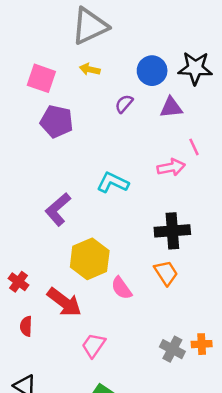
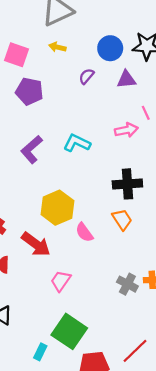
purple L-shape: (58, 209) -> (32, 149), moved

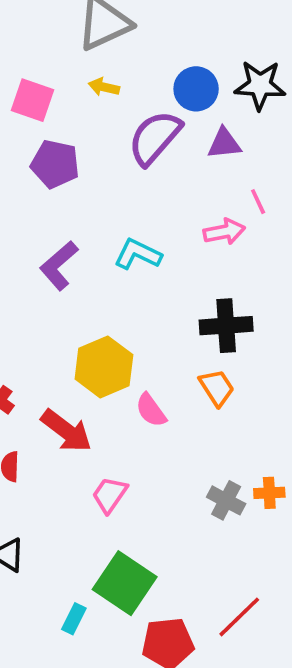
purple semicircle: (86, 76) -> (155, 138), size x2.0

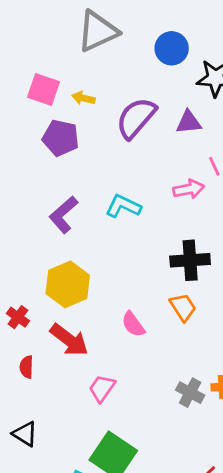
yellow arrow: (104, 87) -> (83, 98), moved
blue circle: (196, 89) -> (172, 48), moved
yellow hexagon: (104, 367) -> (68, 284), moved

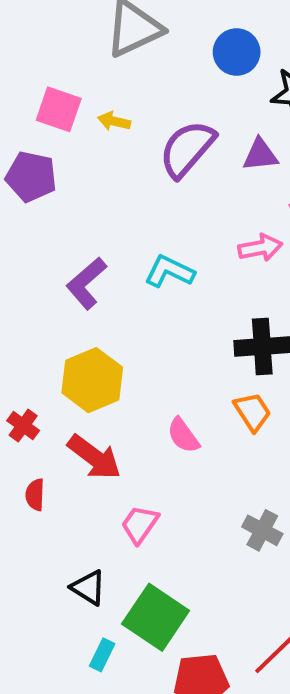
purple pentagon: (61, 138) -> (31, 177), moved
black triangle: (25, 434) -> (88, 588), moved

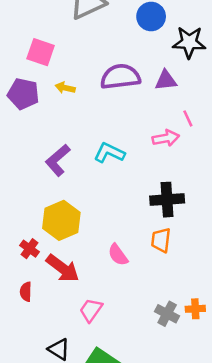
yellow arrow: (114, 121) -> (65, 88), moved
purple semicircle: (187, 149) -> (120, 77), turned 42
orange trapezoid: (252, 412) -> (161, 240), turned -140
red cross: (23, 426) -> (29, 249), moved

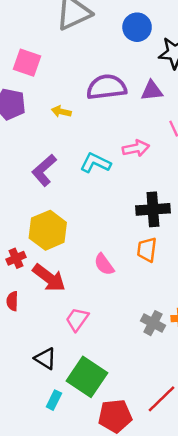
yellow arrow: (65, 88) -> (61, 112), moved
pink arrow: (166, 138) -> (136, 148), moved
red cross: (29, 249) -> (16, 258), turned 30

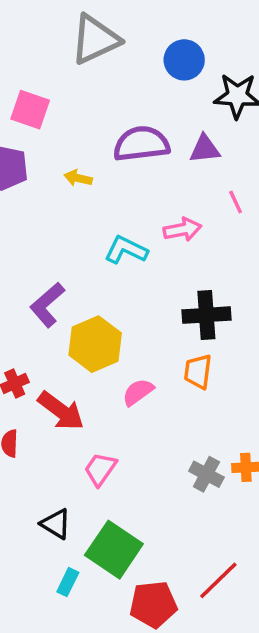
purple L-shape: (44, 170) -> (47, 305), moved
yellow hexagon: (48, 230) -> (95, 344), moved
pink semicircle: (104, 264) -> (138, 392), turned 90

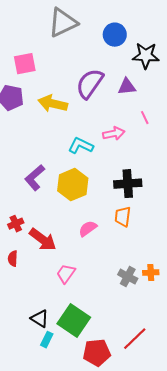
pink square: (30, 110) -> (25, 64), turned -30
purple semicircle: (141, 144) -> (90, 84), turned -48
yellow arrow: (78, 178) -> (53, 104), size x1.8
yellow hexagon: (95, 344) -> (73, 185), moved
black triangle: (56, 524) -> (40, 319), moved

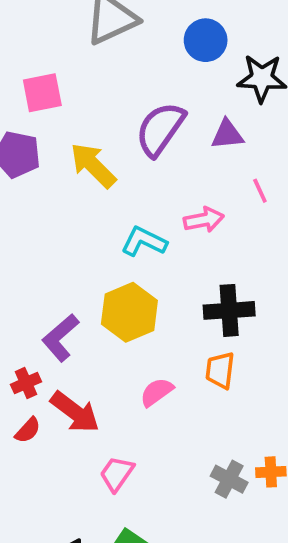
yellow arrow: (53, 104) -> (93, 165), turned 32
purple L-shape: (35, 178) -> (60, 338), moved
red semicircle: (13, 259) -> (28, 430), moved, turned -140

